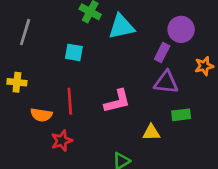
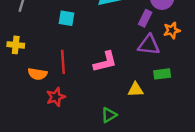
orange star: (204, 66) -> (172, 30), moved

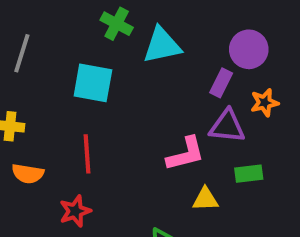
cyan square: (67, 18) -> (93, 83), size x1.5
pink L-shape: (105, 62) -> (186, 154), moved
orange semicircle: (37, 74) -> (28, 174), moved

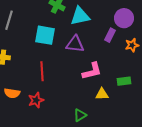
purple triangle: (227, 126) -> (75, 44), moved
orange semicircle: (28, 174) -> (12, 93), moved

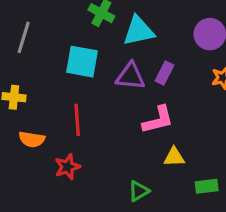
purple rectangle: (110, 35) -> (164, 73), moved
green rectangle: (124, 81) -> (207, 186), moved
orange semicircle: (12, 93) -> (32, 139), moved

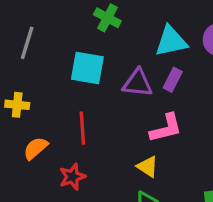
cyan triangle: (139, 31) -> (171, 41), moved
orange semicircle: (32, 139) -> (36, 148), turned 130
yellow triangle: (174, 157) -> (148, 167), moved, turned 35

